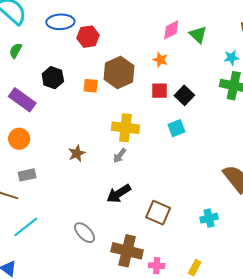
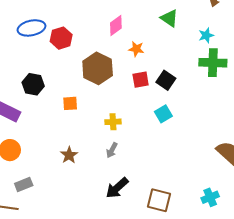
pink diamond: (171, 30) -> (116, 25), moved
orange square: (91, 86) -> (70, 103), moved
yellow cross: (125, 128) -> (113, 122), size x0.6

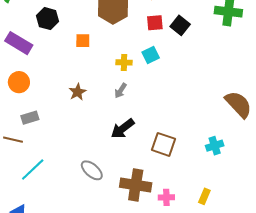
cyan square: (163, 114) -> (151, 55), moved

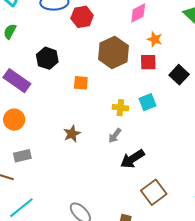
red square: (155, 23) -> (148, 62), moved
black arrow: (123, 129) -> (132, 159), moved
brown square: (164, 144) -> (154, 192), turned 30

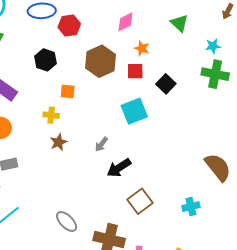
black hexagon: (47, 58) -> (45, 60), moved
cyan square: (147, 102) -> (134, 111), size x1.5
yellow cross: (120, 108) -> (51, 115), moved

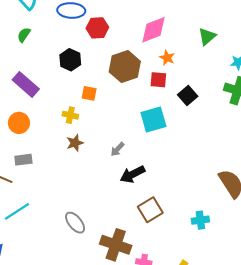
pink diamond: (125, 22) -> (153, 30), size x1.4
green triangle: (179, 23) -> (207, 36), turned 30

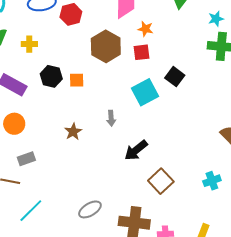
black hexagon: (70, 60) -> (51, 76), moved
black square: (188, 96) -> (175, 77), moved
yellow cross: (70, 115) -> (29, 44), moved
gray arrow: (117, 149) -> (111, 118), moved, turned -35
gray ellipse: (75, 223) -> (90, 209), turned -70

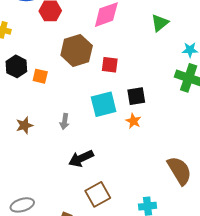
orange star: (145, 29) -> (133, 121), moved
black square: (175, 77) -> (136, 96), turned 30

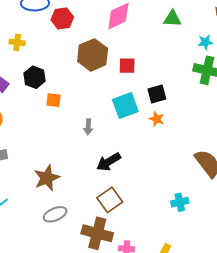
green triangle: (160, 23) -> (172, 19), turned 48
orange square: (40, 76) -> (53, 100), moved
brown star: (24, 125) -> (47, 178), moved, size x1.5
brown square: (98, 194) -> (110, 200), moved

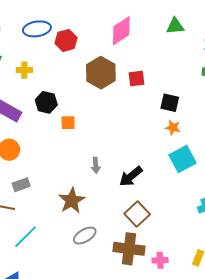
black square: (157, 94) -> (170, 103), turned 36
cyan square: (125, 105) -> (183, 159), moved
gray arrow: (88, 127) -> (96, 165), moved

